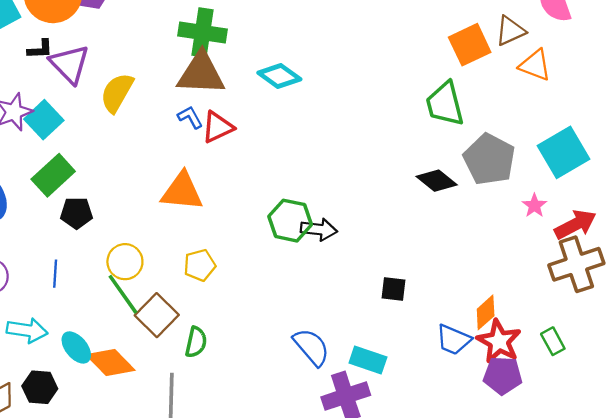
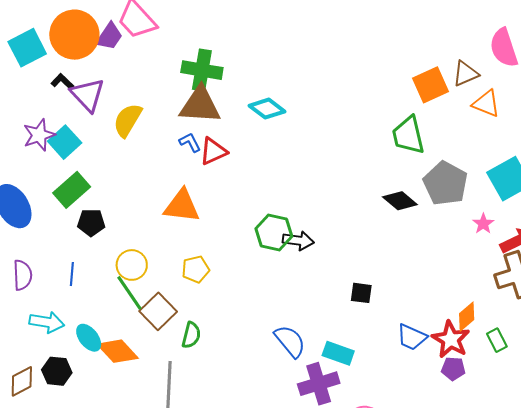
black L-shape: (40, 49) -> (63, 82), turned -135
orange diamond: (486, 312) -> (467, 317), moved
purple pentagon: (503, 375) -> (453, 369), size x0.7

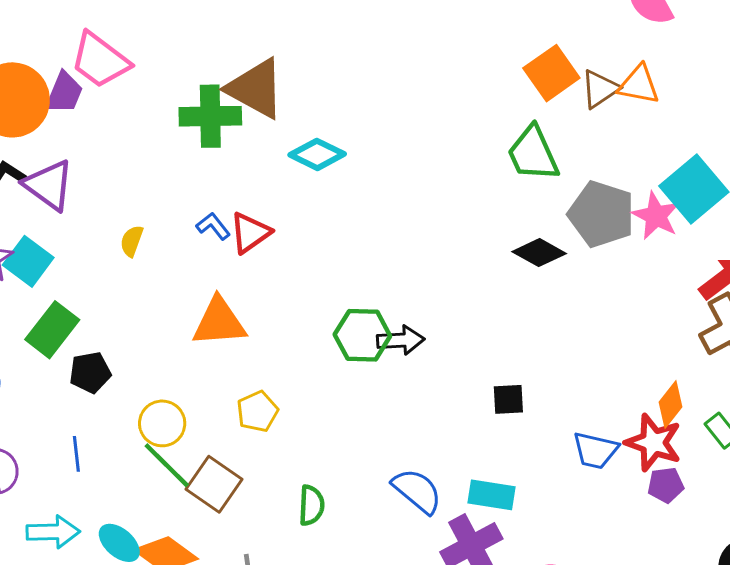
brown triangle: (466, 74) -> (600, 89), moved
brown triangle: (200, 105) -> (256, 89), moved, turned 36
yellow semicircle: (128, 120) -> (132, 241), moved, size x0.6
pink star: (483, 224) -> (656, 216), moved, size x1.5
green semicircle: (191, 335) -> (311, 505), moved

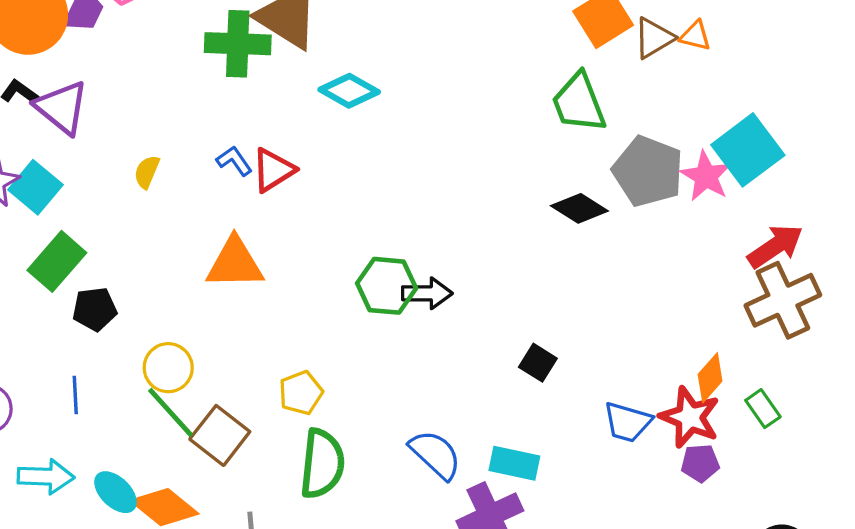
orange triangle: (639, 85) -> (695, 36), size x0.7
black square: (508, 399) -> (538, 363), turned 32
yellow pentagon: (257, 412) -> (301, 393), moved
green semicircle: (311, 505) -> (322, 464), size x1.6

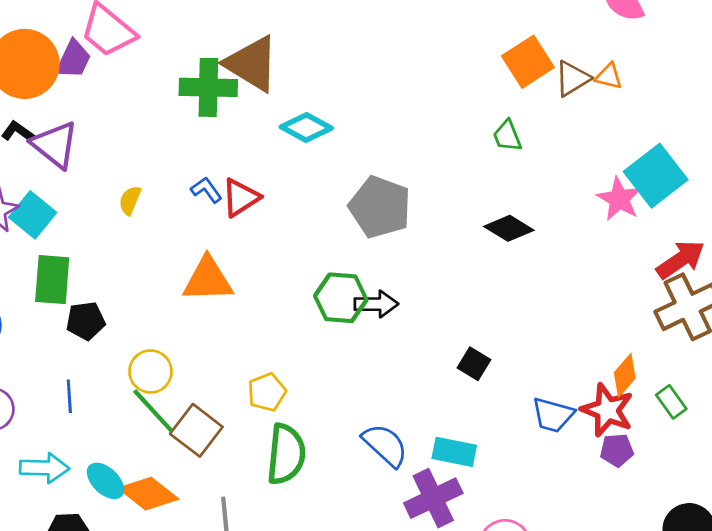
green trapezoid: (579, 103) -> (507, 136), size x0.6
gray pentagon: (648, 171) -> (380, 207), moved
green rectangle: (57, 261) -> (52, 280), turned -36

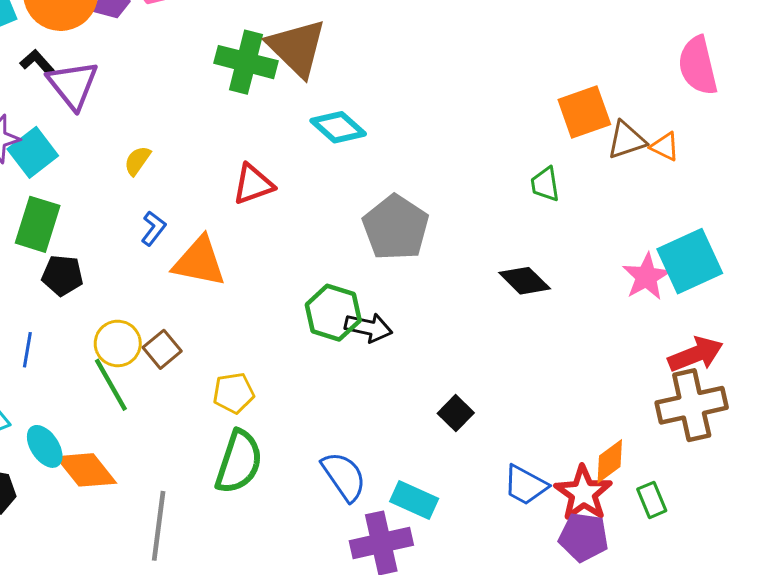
blue L-shape: (206, 190) -> (153, 228), moved, turned 60
brown square: (196, 430) -> (162, 349), moved, size x0.7
purple pentagon: (617, 450) -> (584, 537), size x1.4

